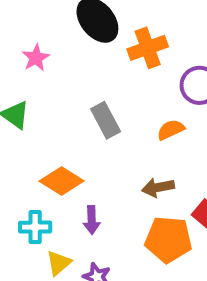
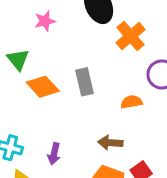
orange cross: (148, 48) -> (131, 36), turned -36
orange diamond: (62, 181) -> (43, 87), moved

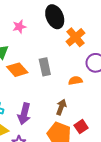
brown arrow: (110, 143) -> (61, 107), turned 105
purple arrow: (54, 154) -> (24, 114), size x1.5

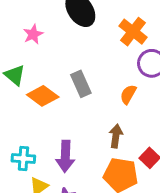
orange cross: (75, 37) -> (133, 32), moved
orange semicircle: (75, 81) -> (128, 94), turned -40

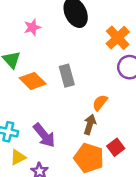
orange semicircle: (128, 94) -> (100, 103), moved
purple arrow: (65, 156) -> (44, 135), turned -50

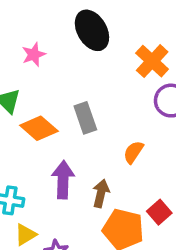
brown arrow: (90, 124) -> (101, 193), moved
purple arrow: (44, 135) -> (63, 180), moved, turned -135

